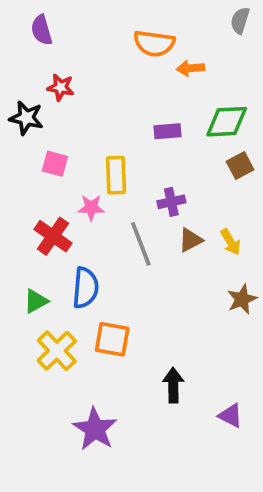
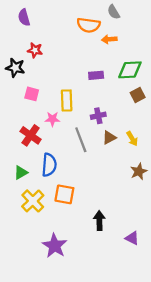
gray semicircle: (240, 20) -> (114, 12), moved, turned -48

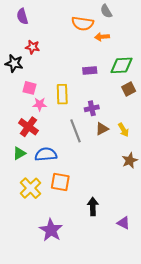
pink star: (52, 119) -> (40, 104), moved
blue semicircle: (49, 165) -> (46, 154), turned -100
green triangle: (21, 173) -> (19, 153), moved

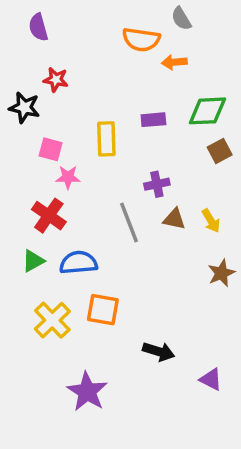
yellow rectangle: (62, 94) -> (106, 139), moved
brown triangle: (102, 129) -> (174, 219), turned 40
black arrow: (93, 206) -> (159, 352), turned 108

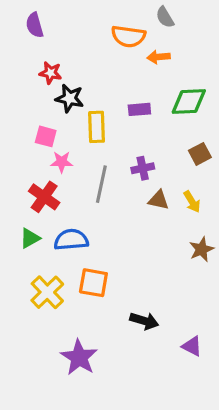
black star: (24, 107) -> (70, 98), moved
brown square: (220, 151) -> (200, 154), moved
gray line: (129, 223) -> (101, 184), moved, turned 33

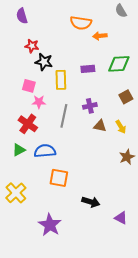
gray semicircle: (165, 17) -> (121, 11), moved
yellow cross: (47, 292) -> (16, 193), moved

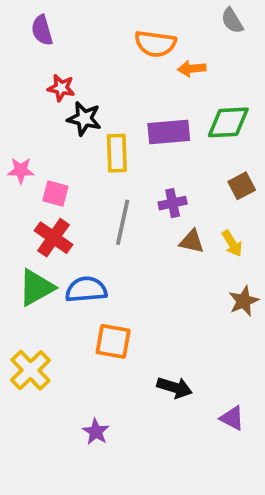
purple rectangle: (88, 69) -> (169, 132), size x1.5
pink square: (29, 86) -> (55, 193), moved
pink star: (39, 102) -> (21, 170), moved
green triangle: (19, 150) -> (36, 288), size x1.5
purple star: (50, 225) -> (96, 432), size x0.6

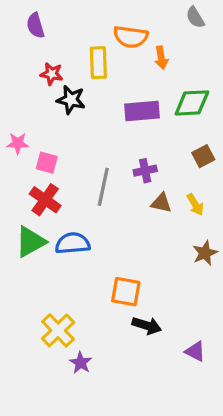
orange arrow: (192, 69) -> (161, 58), turned -95
yellow rectangle: (117, 153) -> (98, 63), moved
orange square: (113, 341) -> (126, 292), moved
yellow cross: (30, 370) -> (58, 330), moved

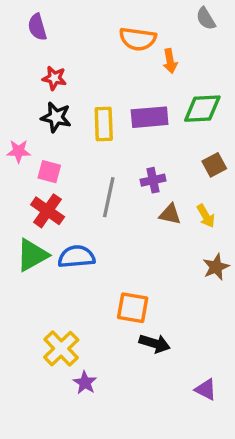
yellow rectangle: (98, 63) -> (104, 124), moved
black star: (71, 100) -> (56, 117), moved
purple triangle: (195, 351) -> (206, 389), moved

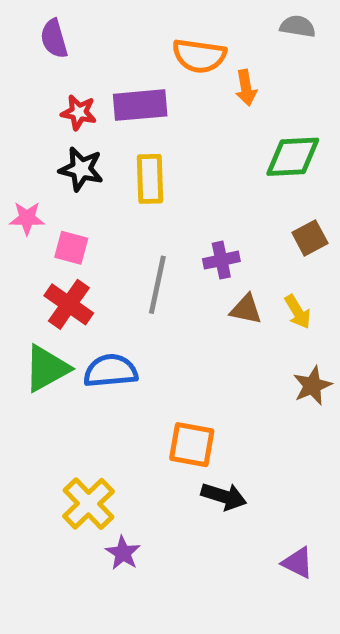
gray semicircle: (206, 19) -> (298, 26), turned 130
purple rectangle: (150, 117) -> (140, 105), moved

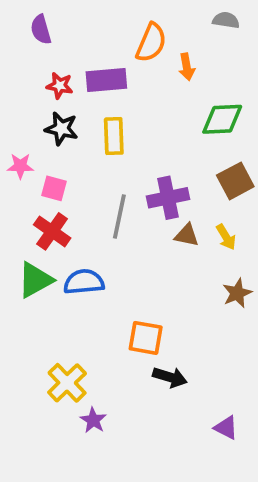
orange semicircle: (199, 56) -> (151, 43), turned -75
brown square: (310, 238) -> (235, 181), size x1.4
purple cross: (221, 260) -> (168, 198), size x1.5

